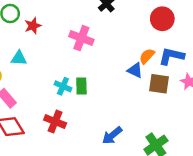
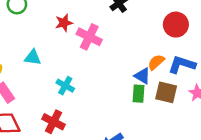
red star: (33, 26) -> (64, 23), moved
cyan triangle: (19, 58) -> (33, 57), moved
green rectangle: (81, 86) -> (138, 94), moved

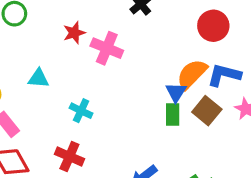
orange semicircle: (156, 62) -> (192, 74), size x1.5
blue triangle: (142, 76) -> (176, 92), turned 36
brown square: (166, 92) -> (207, 111), turned 30

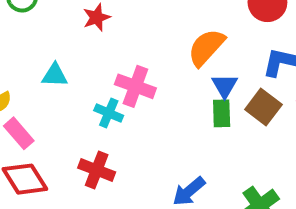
pink cross: (107, 48) -> (135, 86), moved
orange semicircle: (192, 74) -> (206, 47), moved

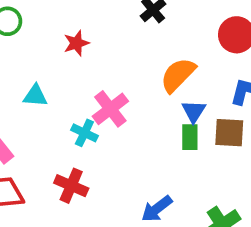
pink cross: (135, 86) -> (110, 109), turned 30
brown square: (263, 107) -> (229, 133), turned -36

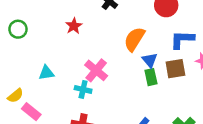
red star: (76, 43) -> (74, 26), moved

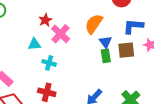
red star: (74, 26) -> (45, 20), moved
pink cross: (96, 70) -> (61, 34), moved
cyan triangle: (46, 73) -> (34, 44), moved

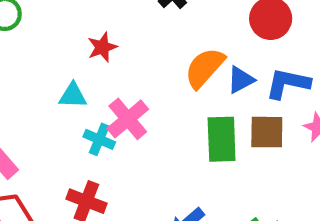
pink cross: (61, 34) -> (128, 119), moved
blue triangle: (105, 42) -> (241, 80), moved, turned 32
green rectangle: (106, 56) -> (222, 139), size x1.5

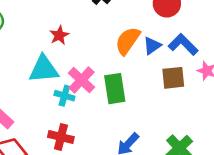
blue L-shape: (288, 83) -> (183, 44), turned 40
cyan triangle: (73, 96) -> (44, 69), size x1.6
green rectangle: (222, 139) -> (115, 89), moved

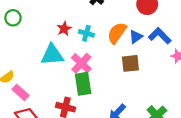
brown square: (173, 78) -> (130, 63), moved
green rectangle: (115, 89) -> (83, 84), moved
cyan cross: (64, 96) -> (86, 33), moved

